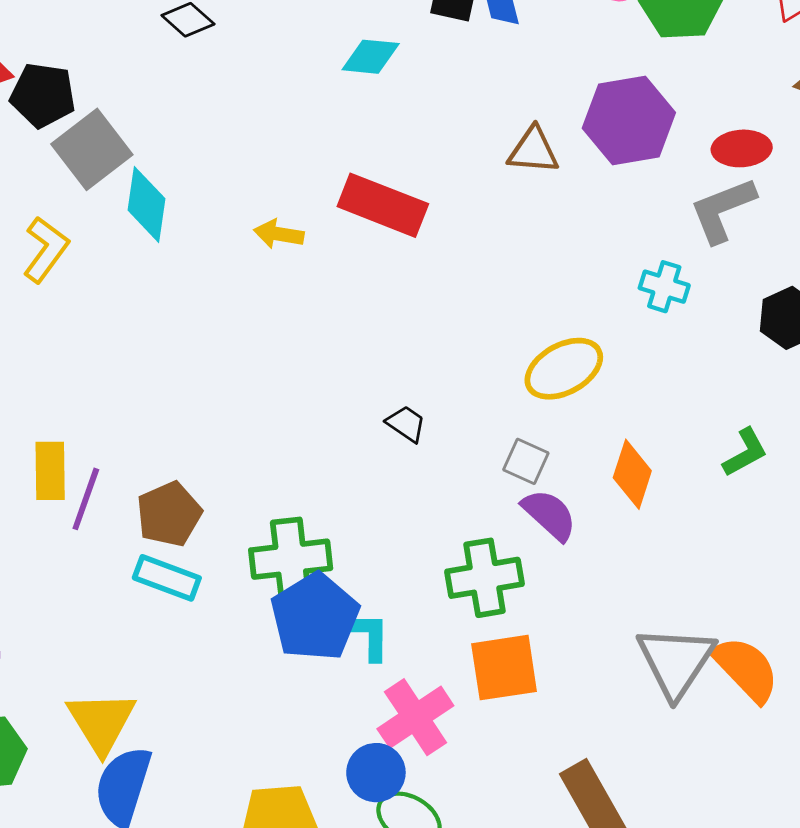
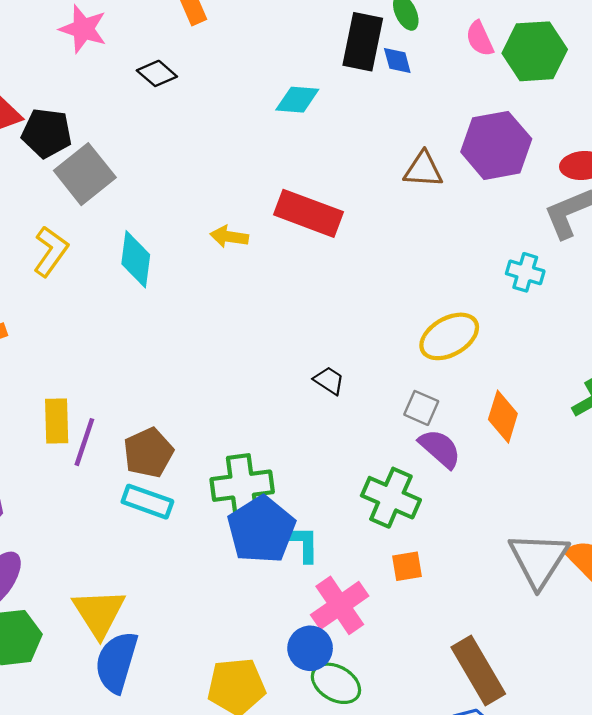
cyan diamond: (146, 204) -> (136, 259), moved
green cross: (484, 578) -> (391, 498), turned 34
orange square: (504, 668) -> (407, 566), size x0.6

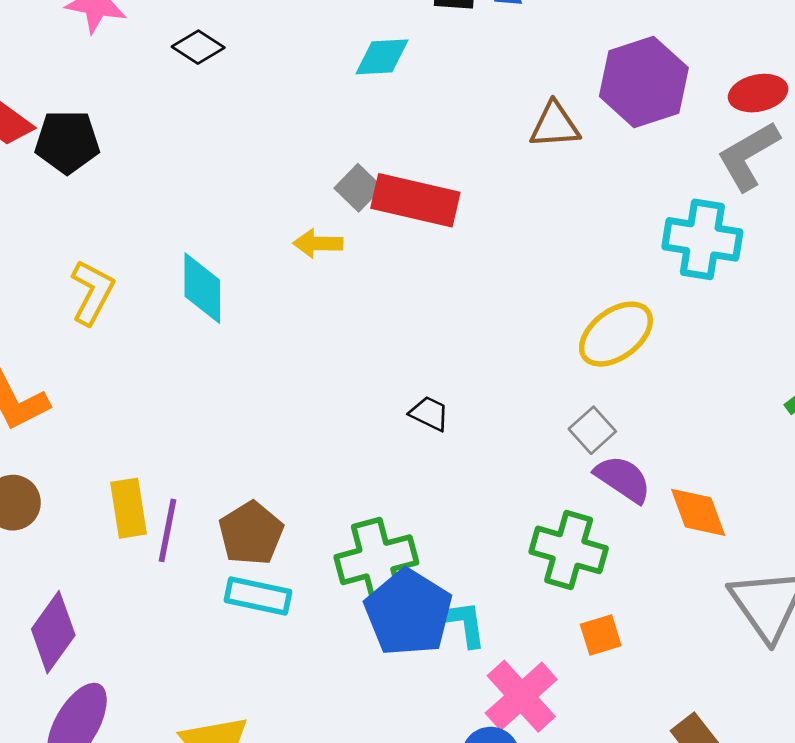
gray square: (85, 174) -> (358, 188), moved, size x0.6
cyan cross: (525, 272) -> (702, 239), size x1.6
black trapezoid: (329, 381) -> (429, 413), moved
gray square: (421, 408) -> (592, 430), turned 32
orange diamond: (503, 417) -> (698, 512), moved, turned -30

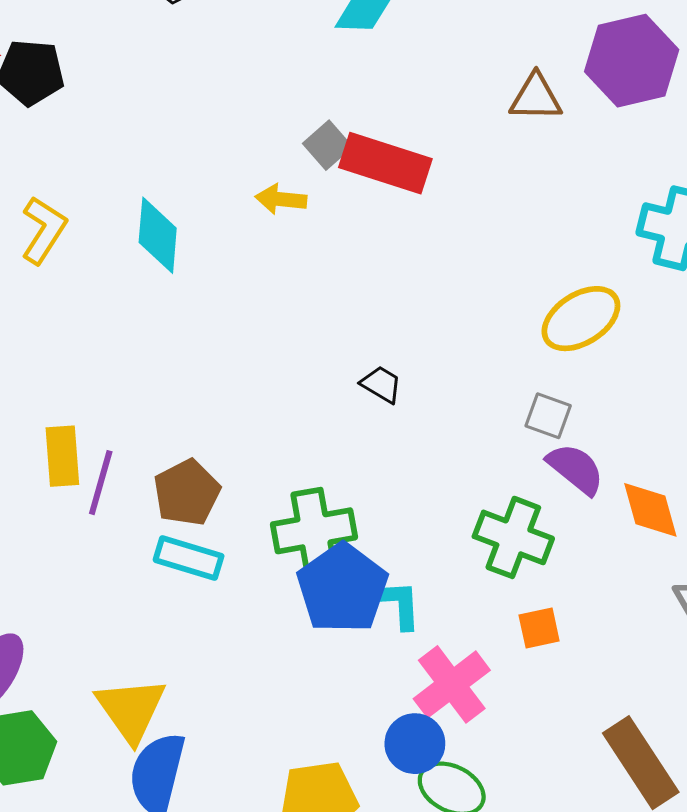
gray square: (592, 430) -> (548, 416), turned -33

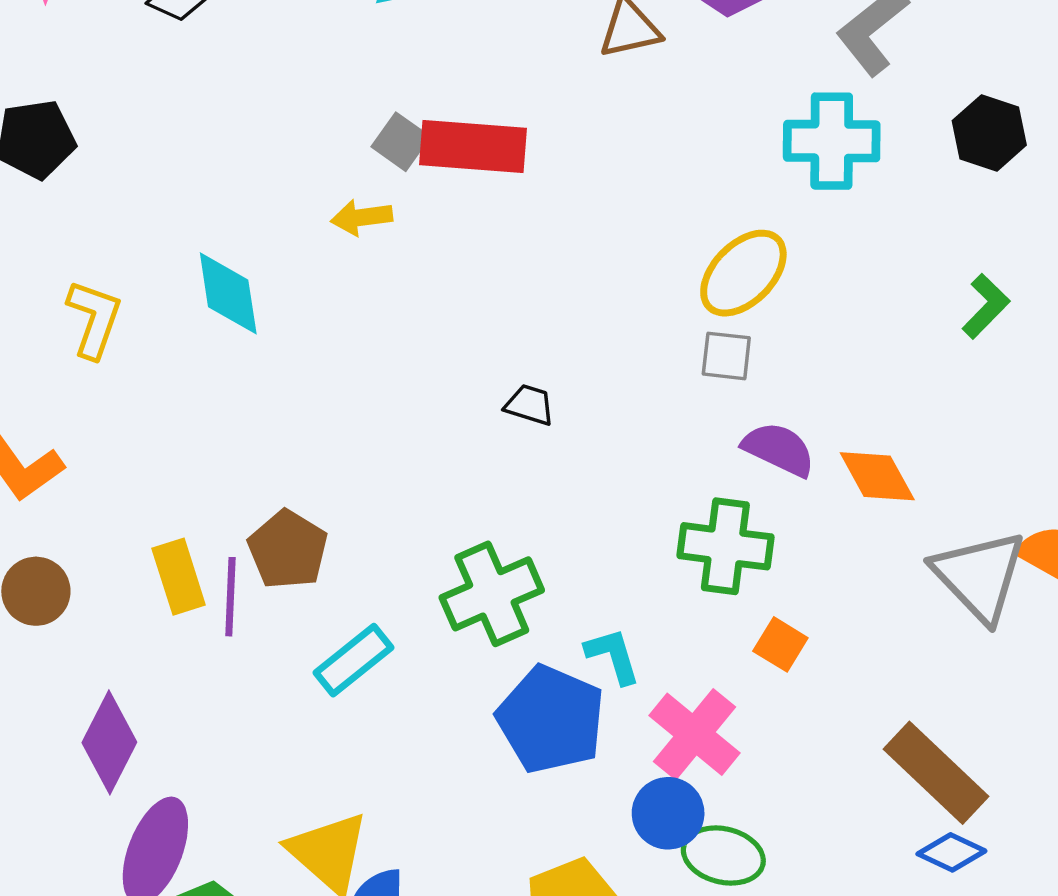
gray square: (548, 416) -> (726, 356), moved
brown pentagon: (187, 493) -> (288, 550), moved
cyan rectangle: (189, 558) -> (353, 660), turned -42
blue pentagon: (342, 588) -> (551, 719), moved
orange square: (539, 628) -> (780, 644), turned -33

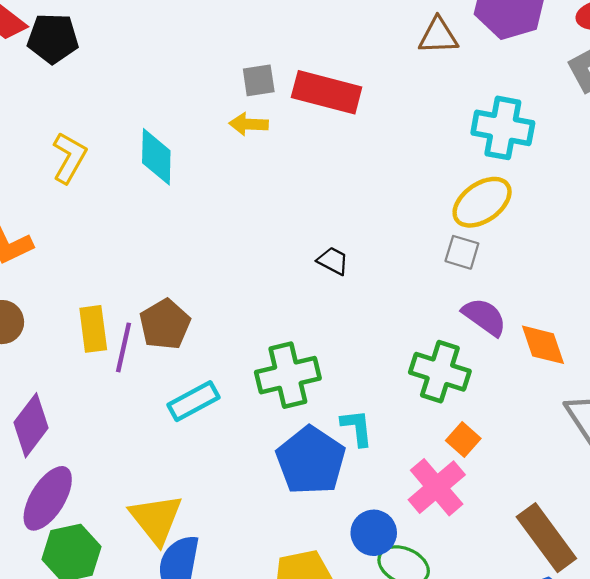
cyan cross: (832, 141) -> (503, 128), moved
gray square: (401, 142) -> (259, 80), moved, turned 36
pink cross: (695, 734) -> (437, 487), moved

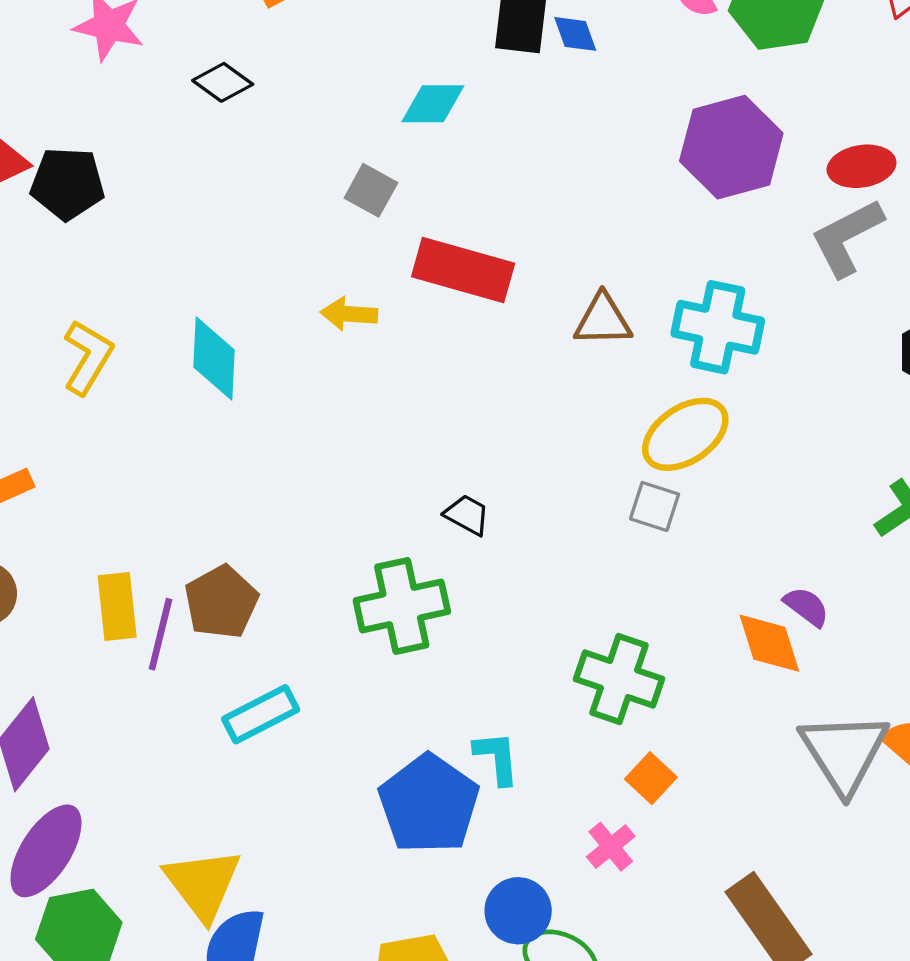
brown triangle: (438, 36) -> (603, 320), moved
gray square: (259, 80) -> (371, 190), moved, turned 36
purple semicircle: (484, 317) -> (806, 607), moved, size x0.7
green cross: (288, 375) -> (402, 606), moved
pink cross: (437, 487) -> (611, 847), size x0.6

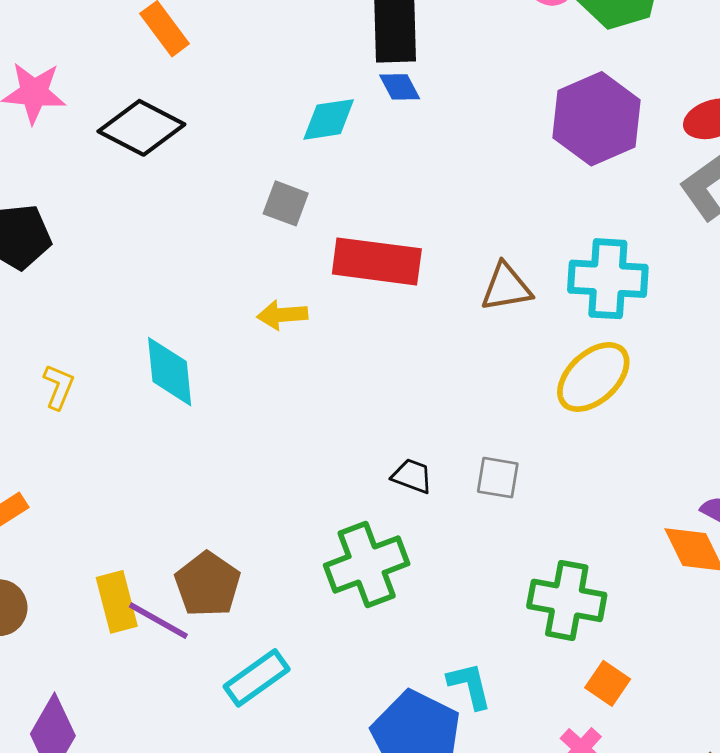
blue diamond: (575, 34) -> (400, 87), moved
black diamond: (223, 82) -> (141, 128), size x1.6
yellow L-shape: (88, 357) -> (59, 387), size x0.7
gray square: (655, 506) -> (498, 478), moved
purple line: (161, 634) -> (158, 621), turned -66

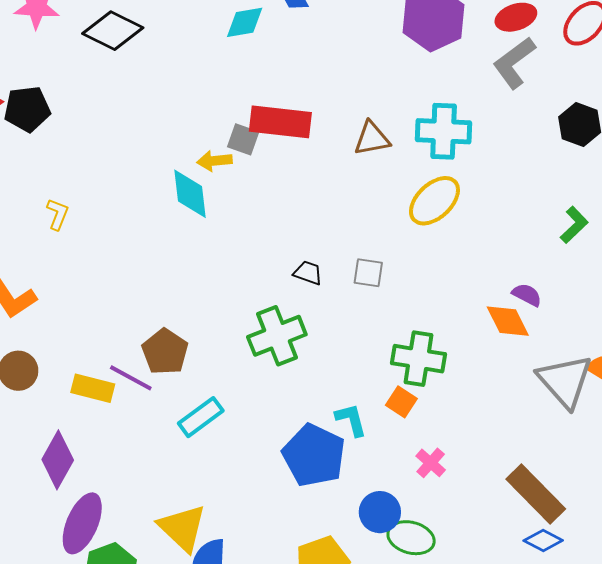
gray square: (286, 203) -> (243, 139), moved
cyan diamond: (170, 372) -> (190, 194), moved
yellow rectangle: (117, 602) -> (93, 388), moved, turned -60
orange square: (608, 683) -> (401, 402), moved

